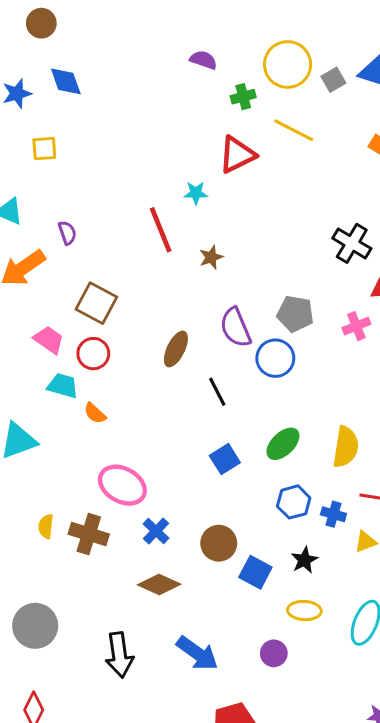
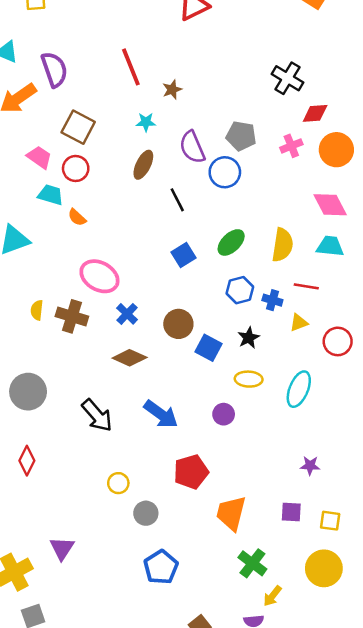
cyan star: (196, 193) -> (146, 122), moved
purple semicircle: (67, 233) -> (54, 69), size x1.8
black arrow: (119, 655) -> (97, 415), turned -33

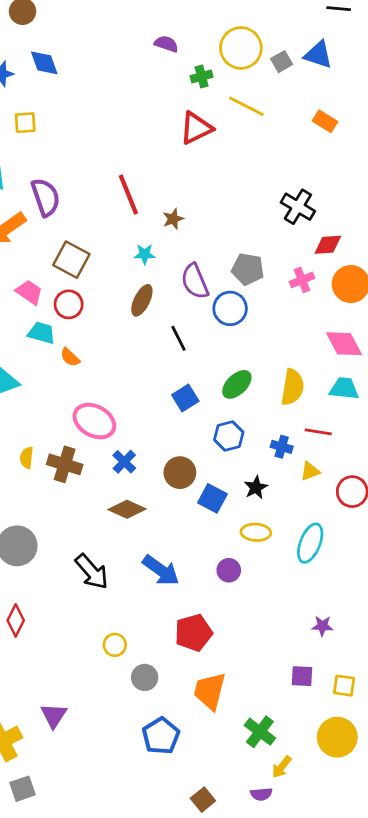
blue hexagon: (240, 290) -> (229, 436), moved
orange trapezoid: (231, 513) -> (210, 691), moved

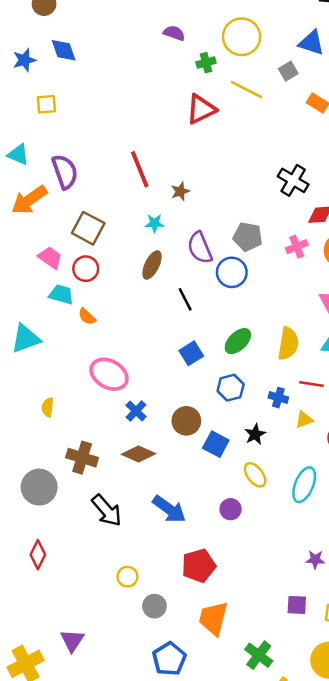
gray square: (282, 62) -> (288, 71), moved
brown cross: (65, 464) -> (82, 458), moved
yellow ellipse: (256, 532) -> (255, 475), turned 50

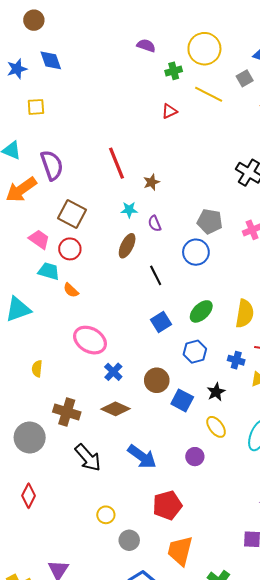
red triangle: (201, 109) -> (169, 111), size x0.6
purple semicircle: (200, 248) -> (155, 224), moved, size x0.6

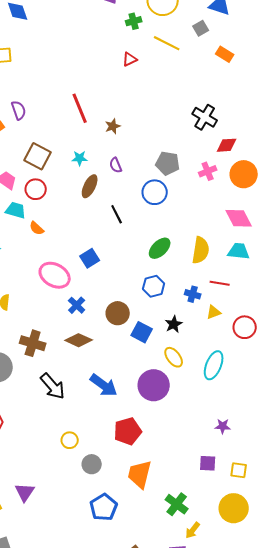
purple semicircle: (52, 165) -> (19, 110), size x0.7
cyan star: (129, 210) -> (80, 158), moved
blue square: (161, 322) -> (90, 258), moved
purple circle: (195, 457) -> (154, 385), size x1.8

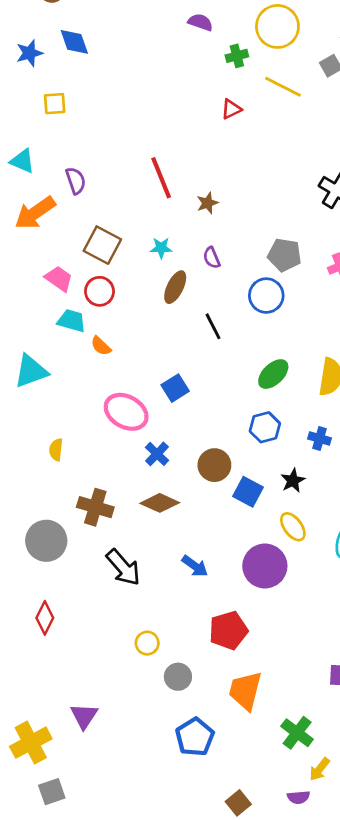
blue arrow: (104, 385) -> (195, 566), size x0.7

